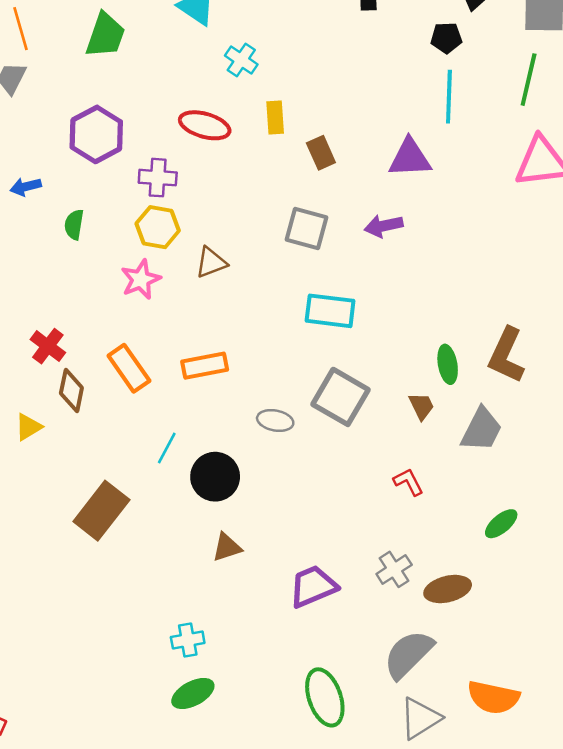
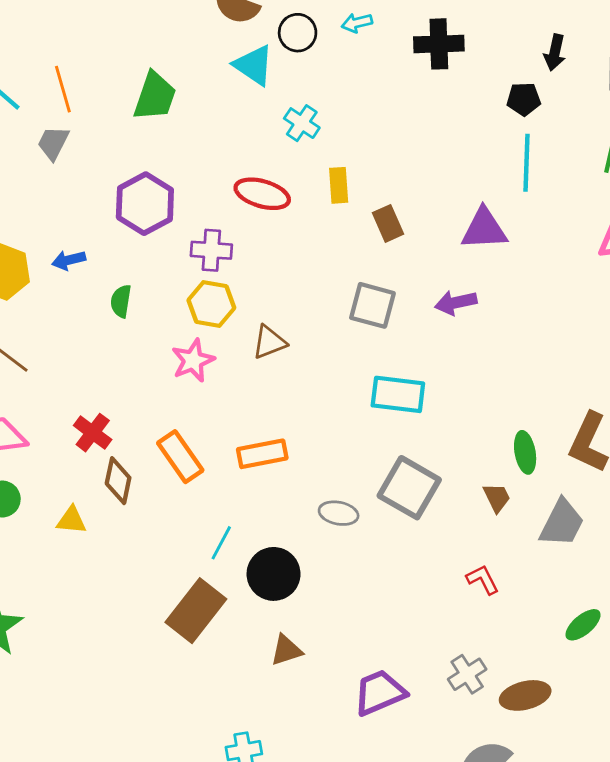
yellow triangle: (28, 427) -> (71, 520), turned 36
brown rectangle: (101, 511) -> (196, 611), moved

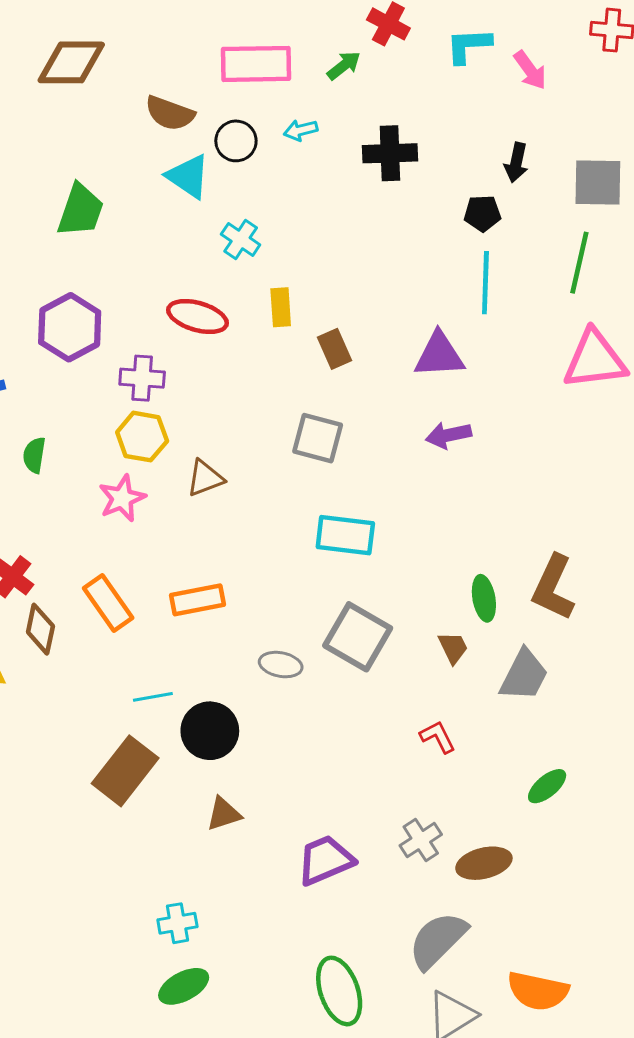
green semicircle: (121, 301) -> (34, 455), moved
purple arrow: (456, 303) -> (448, 435), moved
cyan line: (221, 543) -> (153, 697), turned 52

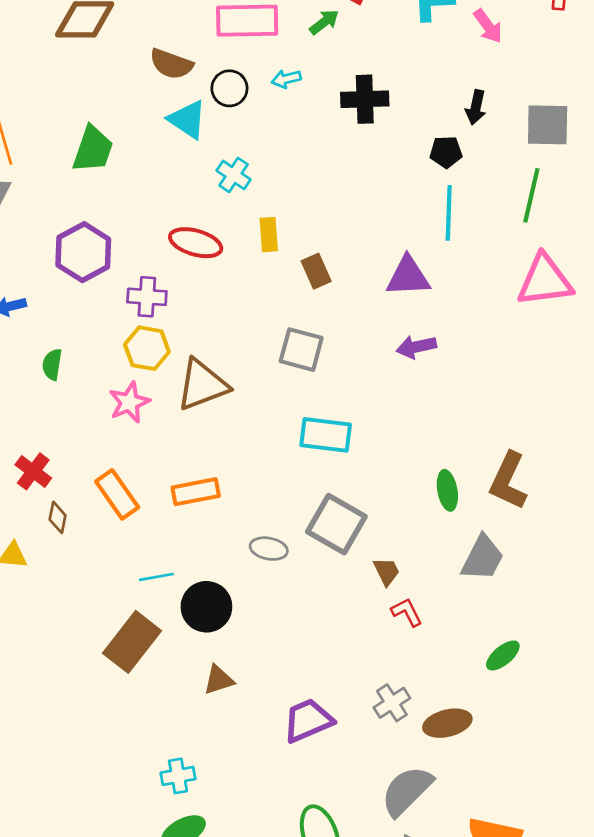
brown triangle: (205, 478) -> (202, 385), size x1.6
brown diamond: (40, 629) -> (58, 517), size x0.7
brown trapezoid: (453, 648) -> (386, 572), moved

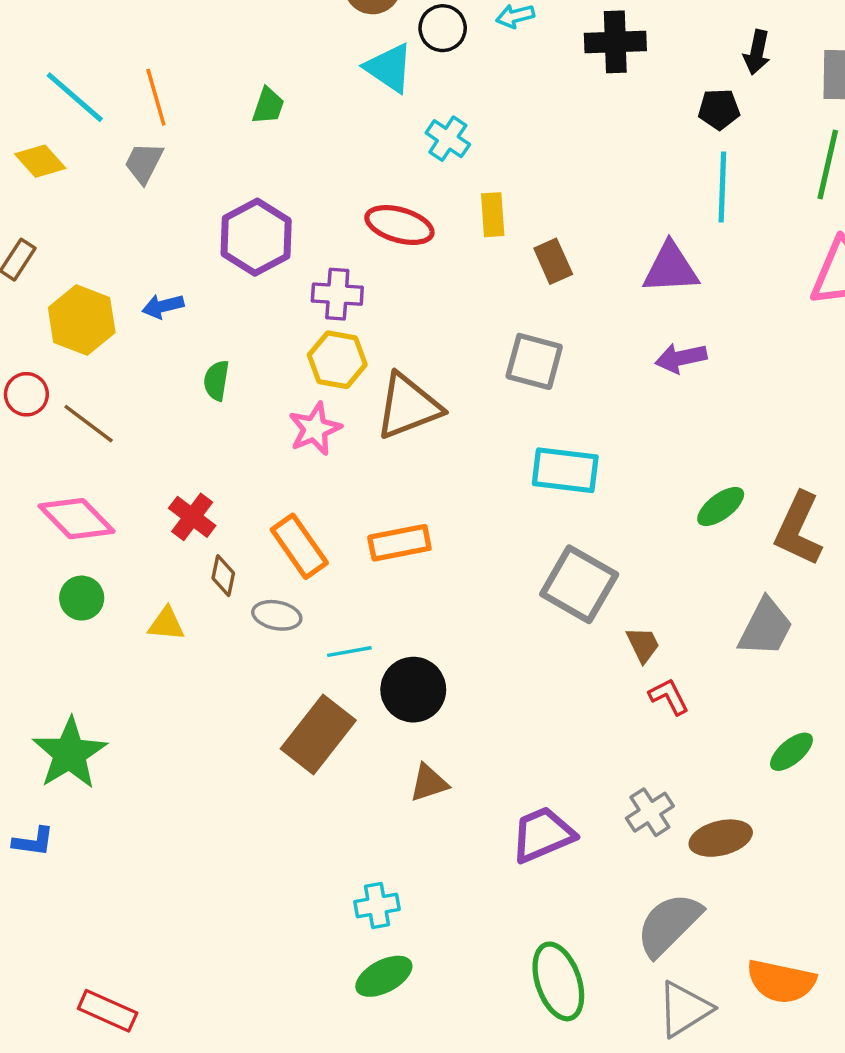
green trapezoid: (93, 149) -> (268, 106), size x0.6
green ellipse: (447, 490) -> (721, 507), moved, turned 63
gray ellipse: (269, 549) -> (277, 615), moved

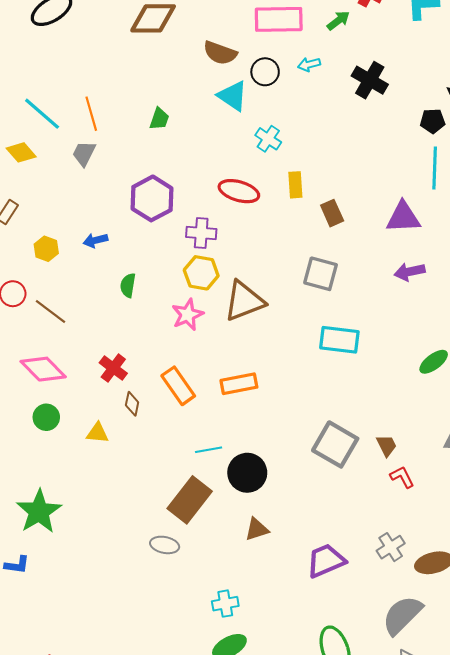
black cross: (615, 42) -> (370, 80), turned 32
yellow hexagon: (82, 320) -> (46, 249), size x0.6
gray square: (579, 584) -> (335, 444), moved
gray ellipse: (277, 615) -> (165, 545), moved

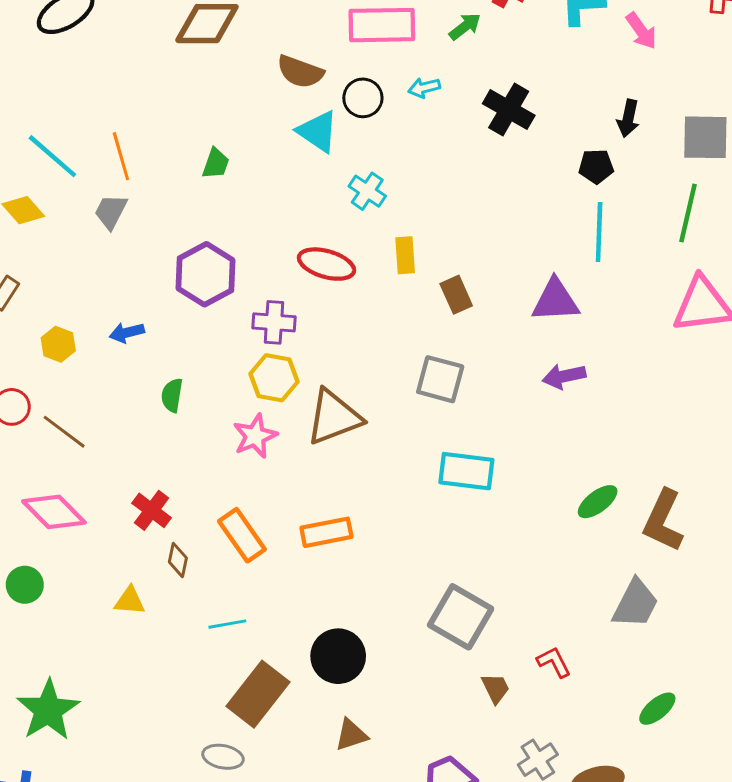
green circle: (46, 417) -> (25, 585), moved
brown trapezoid: (387, 446) -> (496, 688), moved
cyan line: (209, 450) -> (227, 624), moved

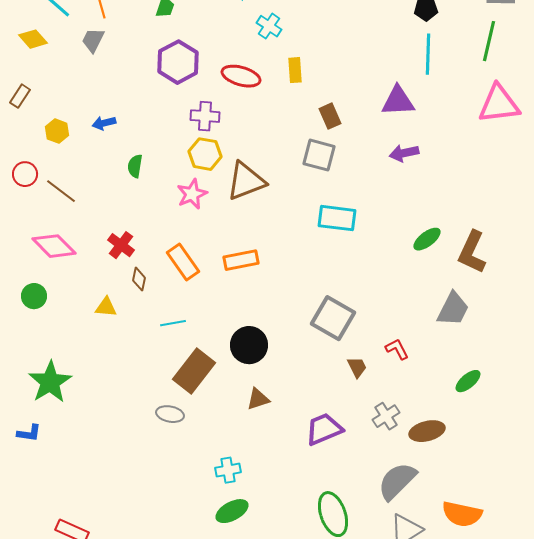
purple hexagon: (205, 274) -> (178, 62), moved
brown rectangle: (456, 295) -> (330, 116), moved

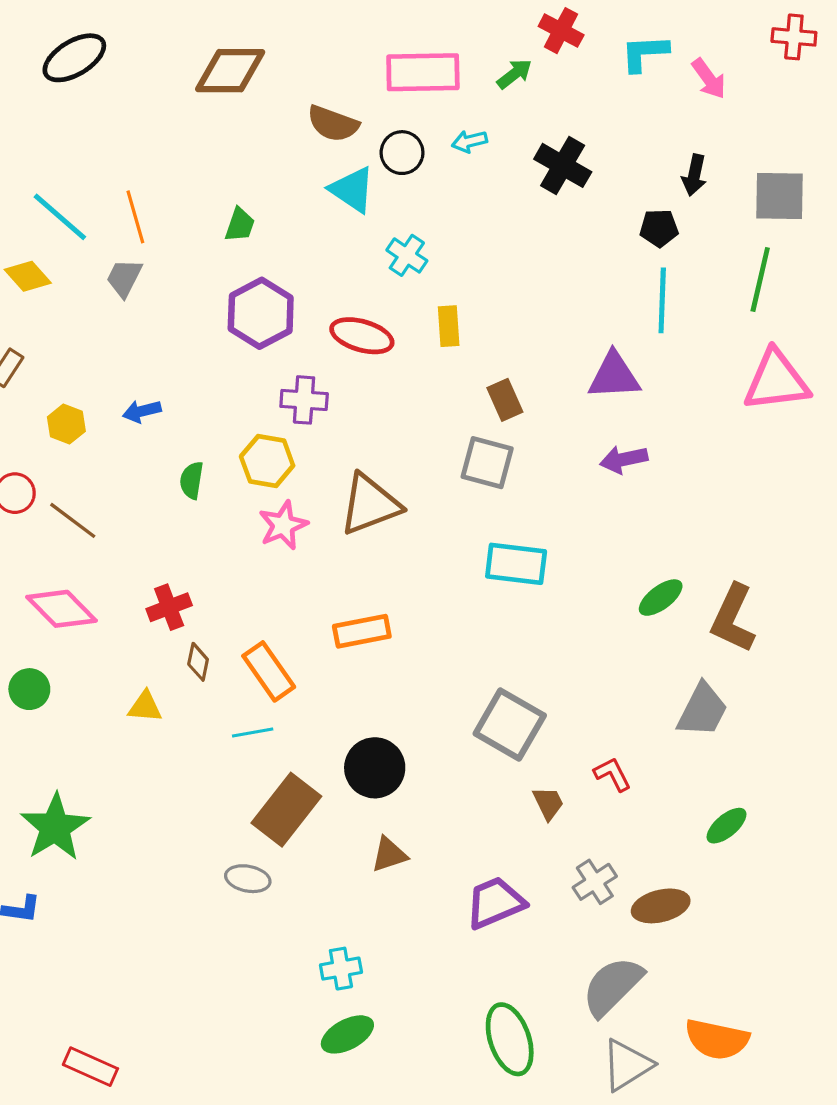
yellow hexagon: (205, 154) -> (267, 461), moved
red cross: (121, 245) -> (169, 607), turned 32
orange rectangle: (183, 262) -> (269, 671), moved

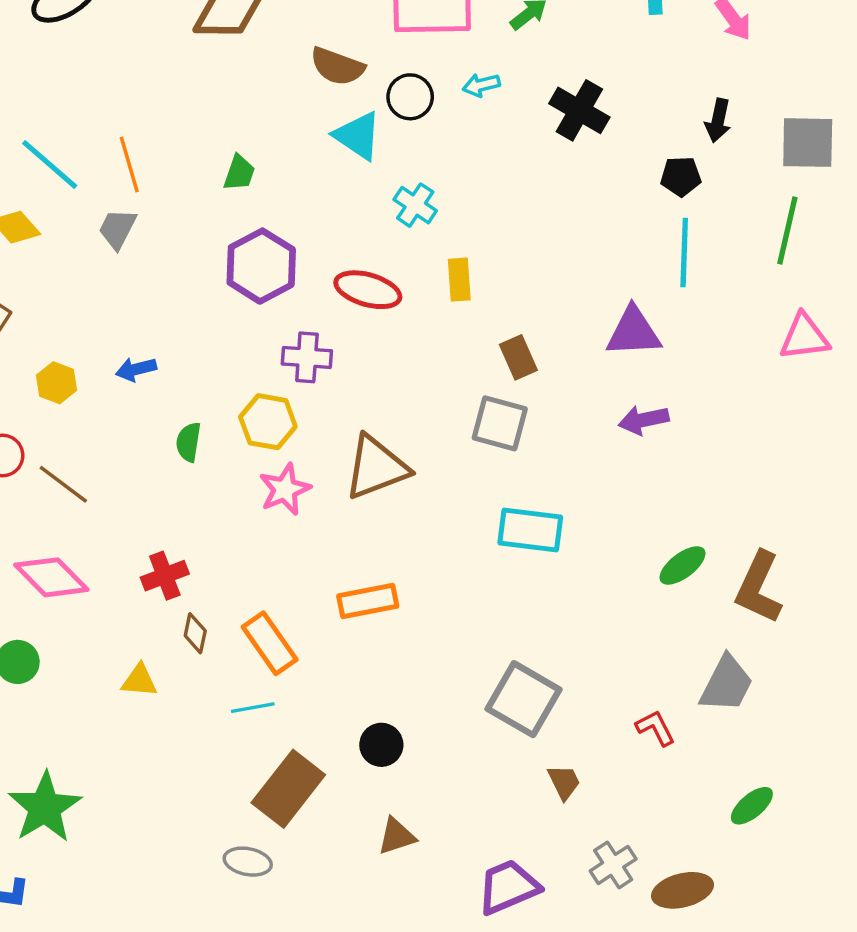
pink triangle: (776, 381) -> (804, 337), size x0.7
black circle: (375, 768) -> (381, 745), size x0.7
red L-shape: (612, 774) -> (655, 728), moved

